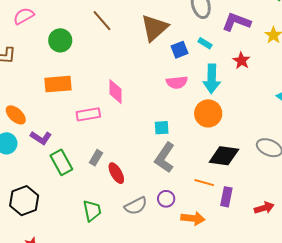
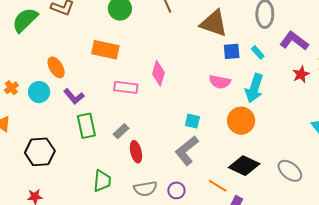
brown triangle: (154, 28) -> (214, 23), turned 44
red star: (242, 61) -> (301, 74), moved

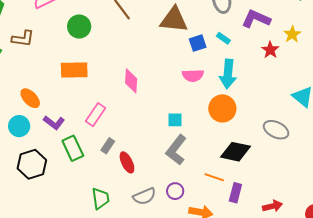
pink rectangle: (126, 87) -> (95, 115), moved, turned -50
black hexagon: (40, 152) -> (32, 164), moved
gray ellipse: (290, 171) -> (276, 130), moved

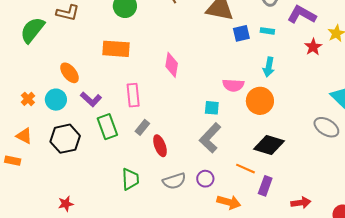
cyan rectangle: (223, 38) -> (267, 31), turned -32
cyan arrow: (228, 74) -> (269, 67), size x0.7
pink semicircle: (193, 75) -> (233, 85), moved
pink rectangle: (95, 115) -> (133, 95), turned -45
gray ellipse: (276, 130) -> (326, 127), moved

